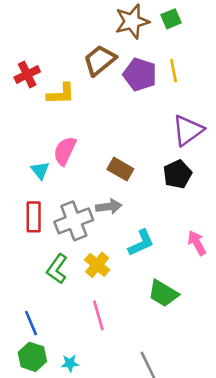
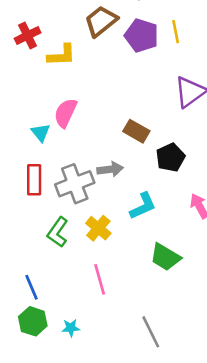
brown rectangle: (120, 169) -> (136, 131), moved
black pentagon: (177, 174) -> (170, 157), moved

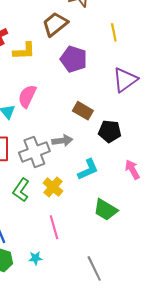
purple pentagon: (142, 36) -> (74, 59), moved
black pentagon: (170, 157) -> (110, 131), turned 30
cyan star: (71, 328) -> (35, 258), moved

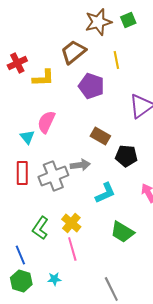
yellow line: (114, 32) -> (116, 60), moved
yellow cross: (53, 187) -> (71, 223), moved
green L-shape: (21, 190) -> (40, 228), moved

